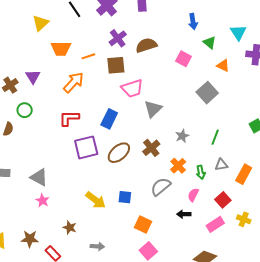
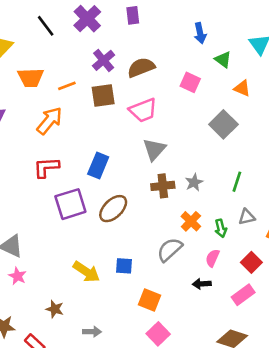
pink trapezoid: (132, 88) -> (143, 110), moved
brown cross: (151, 148) -> (163, 186), moved, turned 36

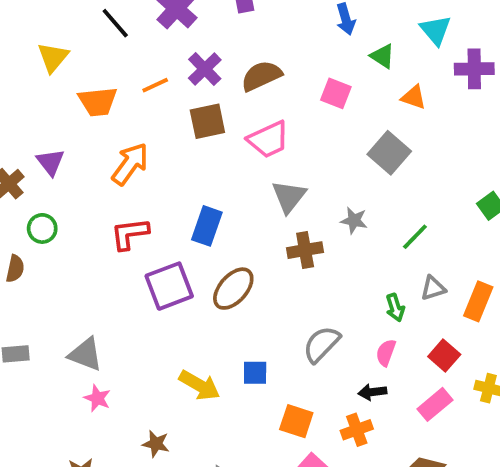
orange line: (67, 86) -> (155, 85), moved
gray star: (194, 182) -> (354, 220), moved, turned -30
green line: (237, 182) -> (415, 237), turned 30
orange cross: (191, 221) -> (357, 430), moved, turned 30

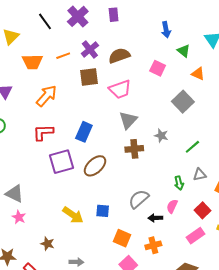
black arrow: (372, 392) -> (155, 218), moved

